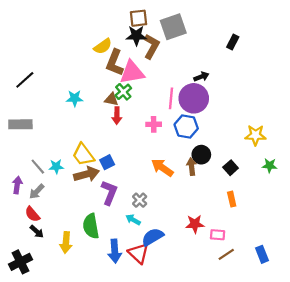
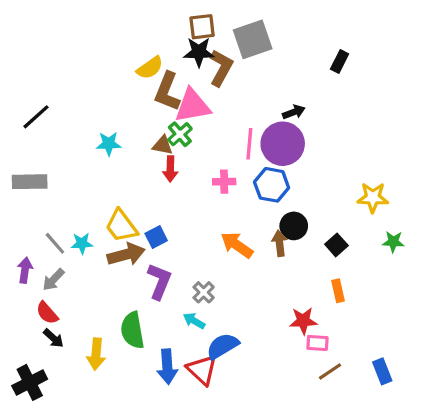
red star: (195, 224) -> (303, 321), moved

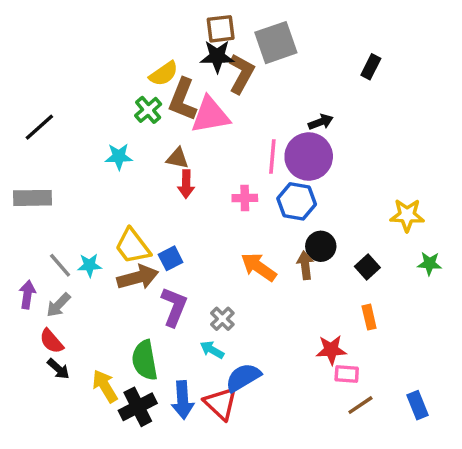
green cross: (180, 134) -> (148, 110), moved
yellow arrow: (96, 354) -> (105, 386), turned 144
black cross: (30, 382) -> (138, 407), moved

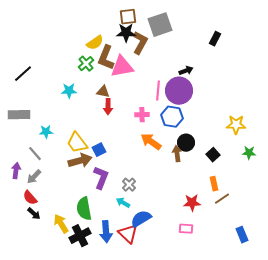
cyan star: (89, 265) -> (46, 132), moved
orange arrow: (259, 267) -> (151, 142), moved
pink rectangle: (347, 374) -> (186, 229), moved
brown line: (360, 405) -> (222, 199), moved

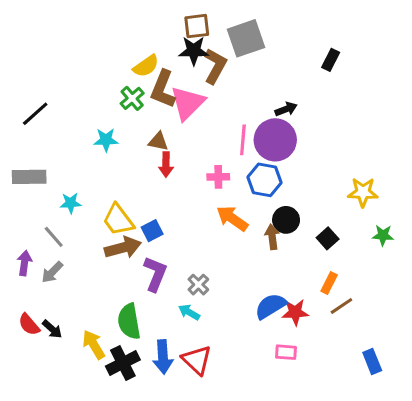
pink triangle: (122, 67) -> (188, 103), turned -35
orange rectangle: (214, 184) -> (329, 283), turned 40
red semicircle: (30, 198) -> (29, 325), moved
blue semicircle: (141, 219) -> (271, 306), moved

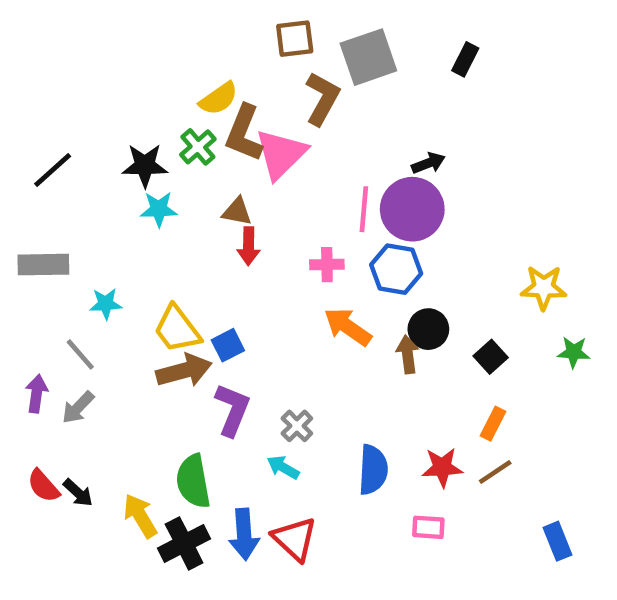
black star: (194, 51) -> (145, 165), moved
black rectangle: (331, 60) -> (465, 59), moved
blue semicircle: (271, 306) -> (373, 470), moved, turned 124
brown line: (341, 306) -> (495, 472), moved

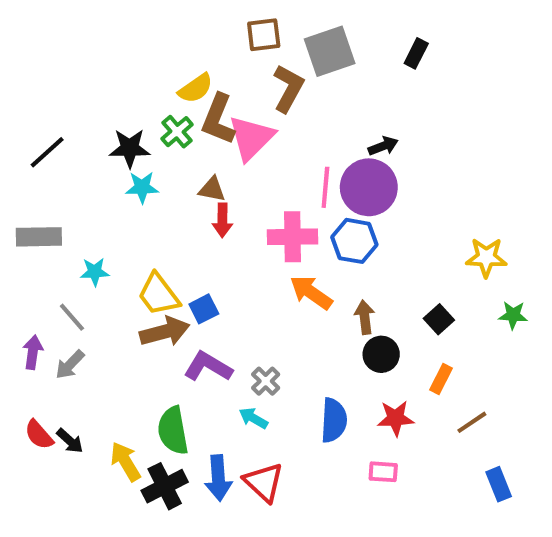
pink cross: (327, 265) -> (292, 237), size x1.6
black circle: (428, 329) -> (381, 354), moved
purple L-shape: (232, 410) -> (208, 367), turned -81
brown line: (495, 472) -> (472, 422), moved

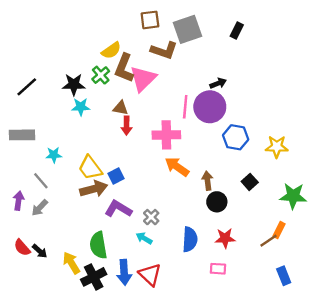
brown L-shape: (288, 88) -> (164, 50), turned 80
blue hexagon: (354, 241) -> (236, 137), moved
green star: (513, 315) -> (293, 196), moved, size x1.6
orange rectangle: (441, 379) -> (279, 230), moved

